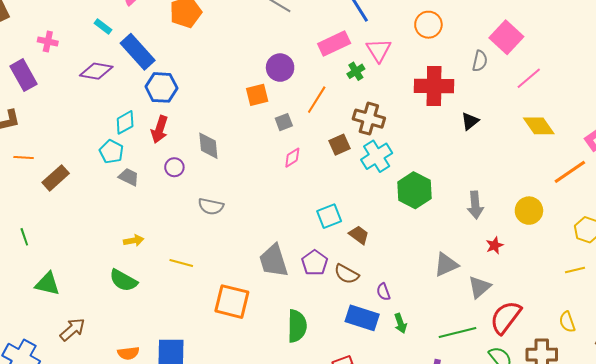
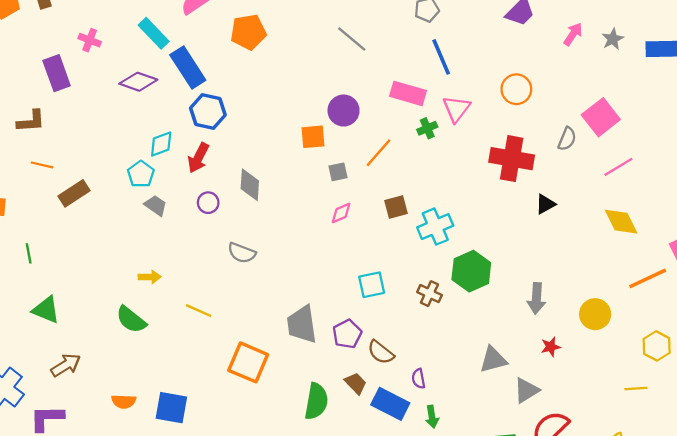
cyan rectangle: (103, 26) -> (154, 33), size x1.6
pink rectangle: (334, 44) -> (408, 93), turned 32
brown cross: (369, 119) -> (429, 294), moved, size x0.7
brown trapezoid: (359, 235) -> (356, 383), moved

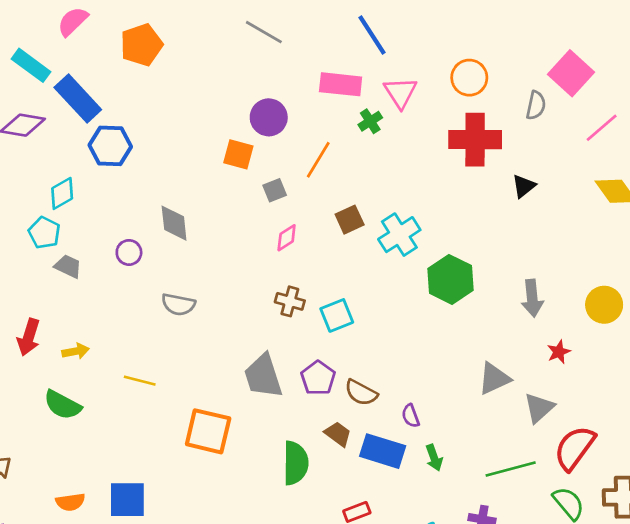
orange circle: (516, 89) -> (469, 78), moved
orange square: (313, 137) -> (238, 154), turned 30
red arrow: (198, 158) -> (29, 337), moved
brown cross: (429, 294) -> (290, 301), moved

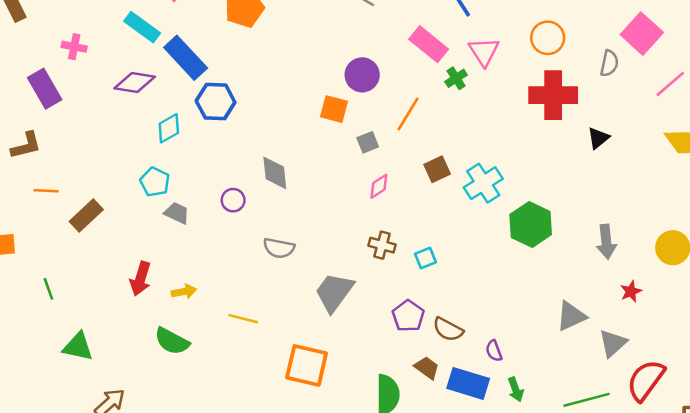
pink rectangle: (341, 84) -> (429, 44), turned 33
cyan diamond: (62, 193) -> (169, 128), moved
cyan square: (337, 315) -> (425, 258), size x0.7
gray trapezoid: (263, 376) -> (334, 292), moved, turned 54

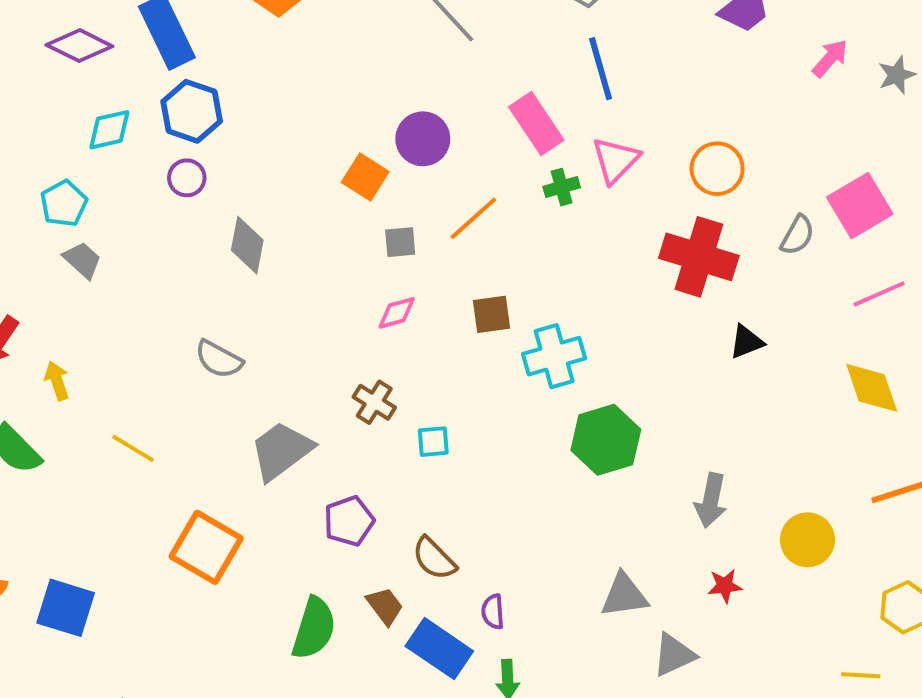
purple circle: (233, 200) -> (187, 178), moved
yellow arrow: (184, 292) -> (57, 381), turned -115
purple pentagon: (408, 316) -> (349, 521), moved

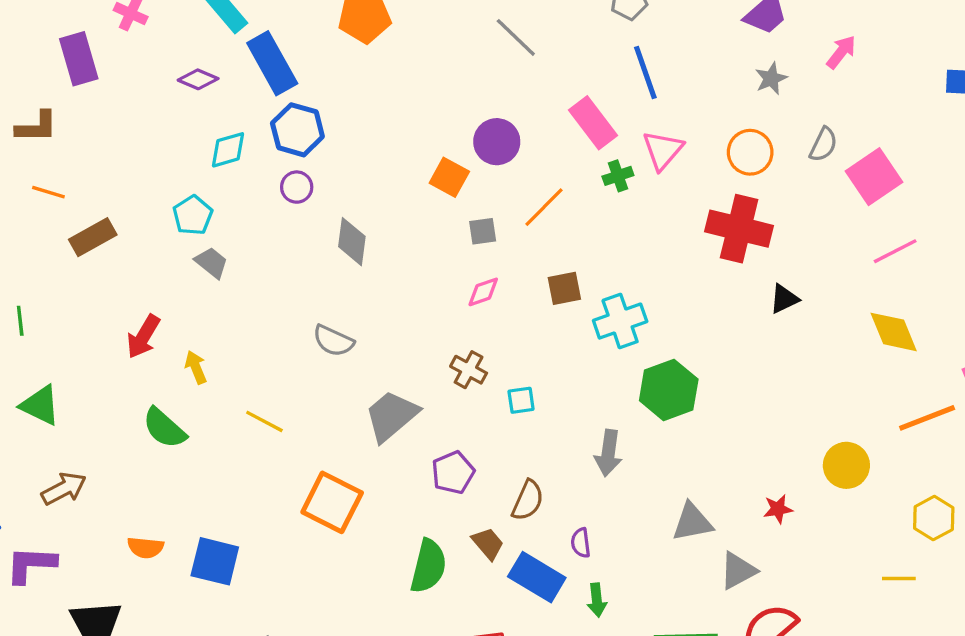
purple diamond: (79, 46) -> (198, 79), size x0.7
gray star: (897, 75) -> (771, 79), moved
gray semicircle: (797, 235) -> (823, 145), moved
gray arrow: (711, 500) -> (608, 453), moved
brown semicircle: (434, 559) -> (528, 500), turned -108

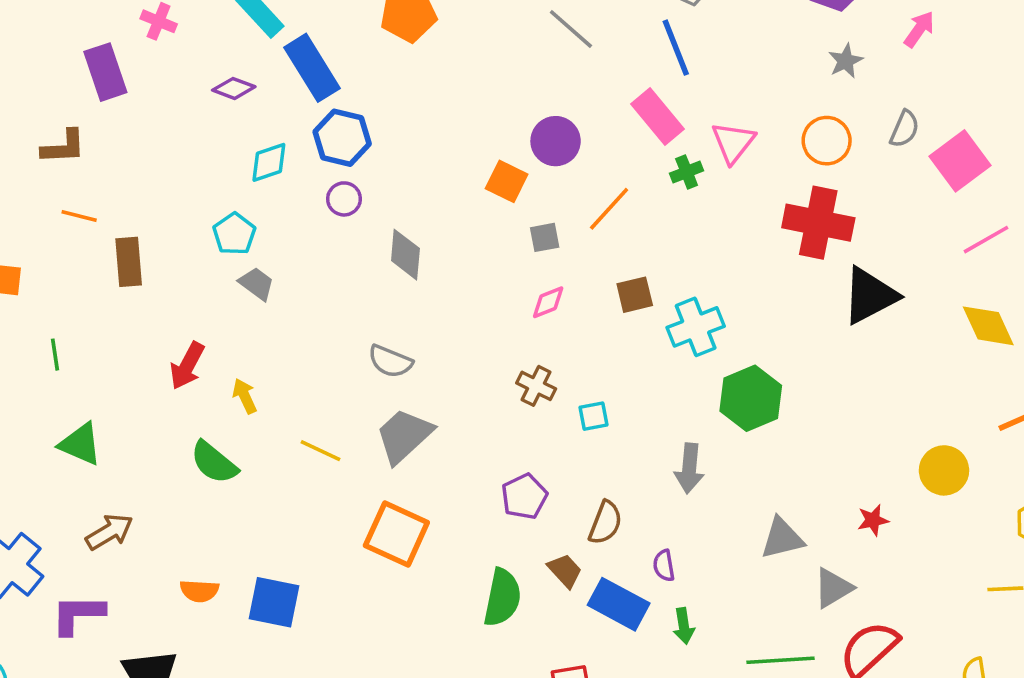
blue line: (645, 73) -> (676, 48), moved
brown rectangle: (93, 237) -> (129, 262), turned -63
black triangle: (784, 299) -> (870, 296), size x1.8
gray trapezoid: (391, 416) -> (404, 436), moved

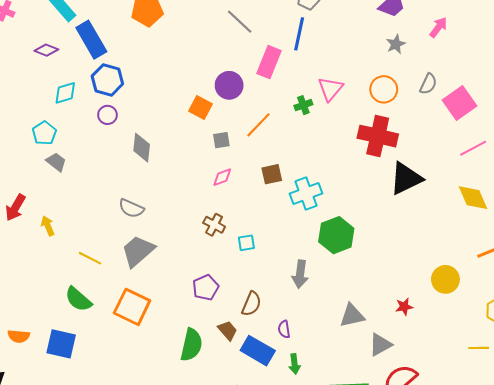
blue line: (676, 48) -> (299, 34), turned 32
pink rectangle: (657, 116) -> (269, 62), moved, turned 60
green semicircle: (214, 462) -> (78, 299), moved

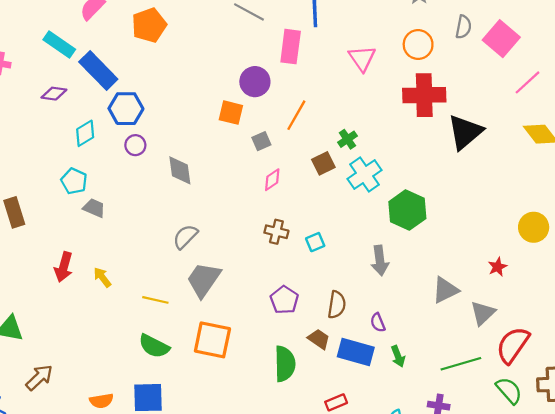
green cross: (303, 105) -> (347, 139), moved
gray semicircle: (131, 208) -> (185, 237), turned 125

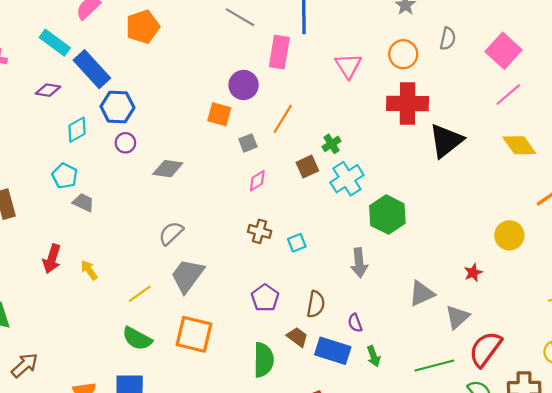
pink square: (501, 39) -> (504, 51), moved
gray diamond: (180, 170) -> (168, 169), turned -76
yellow line: (155, 300) -> (140, 294), turned -50

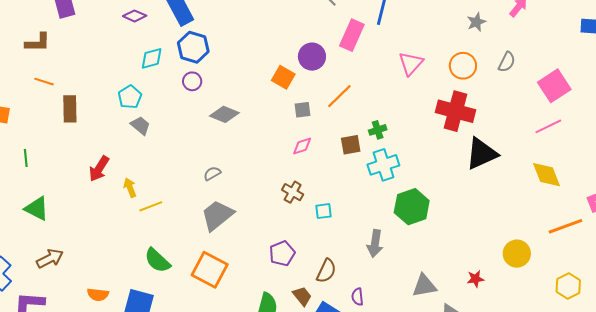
gray semicircle: (171, 233) -> (212, 173), size x0.7
yellow line: (140, 294) -> (151, 206), moved

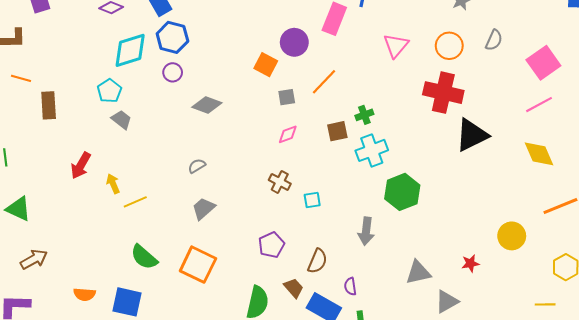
cyan diamond: (152, 58) -> (130, 50), size x1.5
gray trapezoid: (217, 215) -> (204, 209), size x0.7

